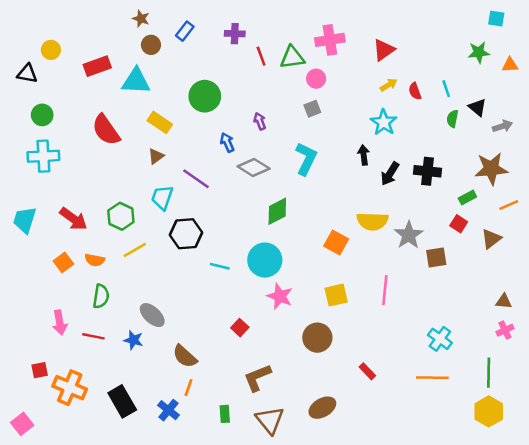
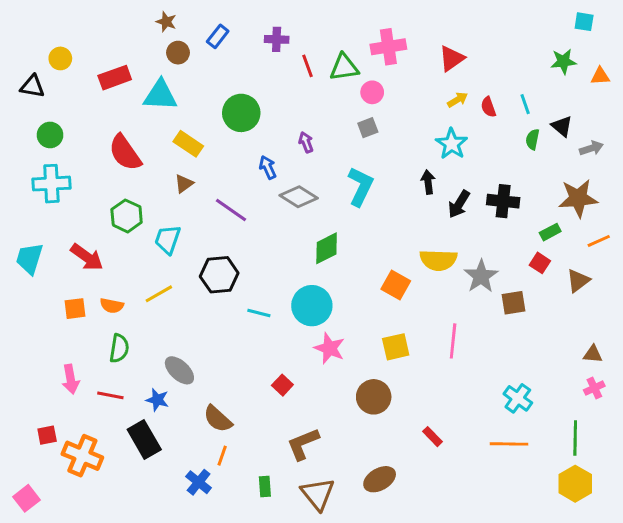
cyan trapezoid: (162, 197) -> (168, 239), moved
green hexagon: (121, 216) -> (127, 216), moved
orange square: (63, 263) -> (75, 309), turned 30
black rectangle: (122, 401) -> (144, 440), moved

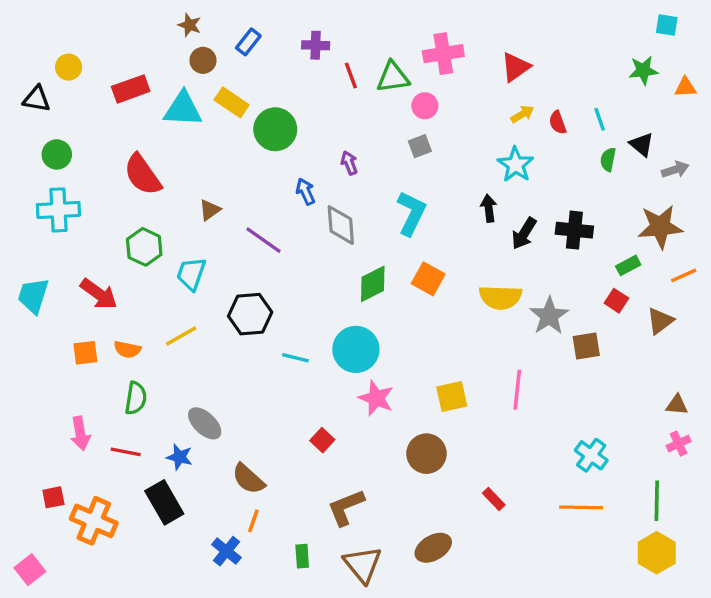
yellow rectangle: (188, 144) -> (232, 102), moved
gray diamond: (299, 197) -> (341, 225), turned 54
orange square: (396, 285) -> (428, 279), moved

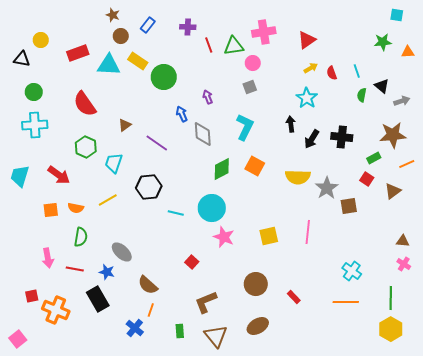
pink cross: (679, 444) -> (404, 264), turned -32
brown circle: (427, 454) -> (256, 284), moved

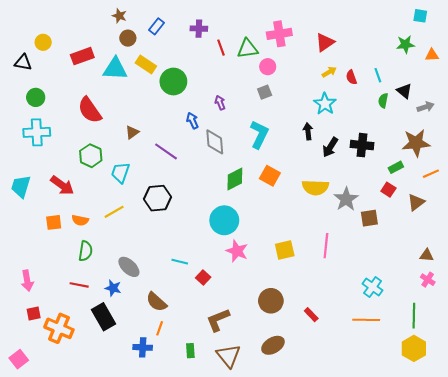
cyan line: (176, 213) -> (180, 262), moved
pink arrow: (48, 258) -> (27, 281), moved
blue cross: (135, 328) -> (143, 347), turned -36

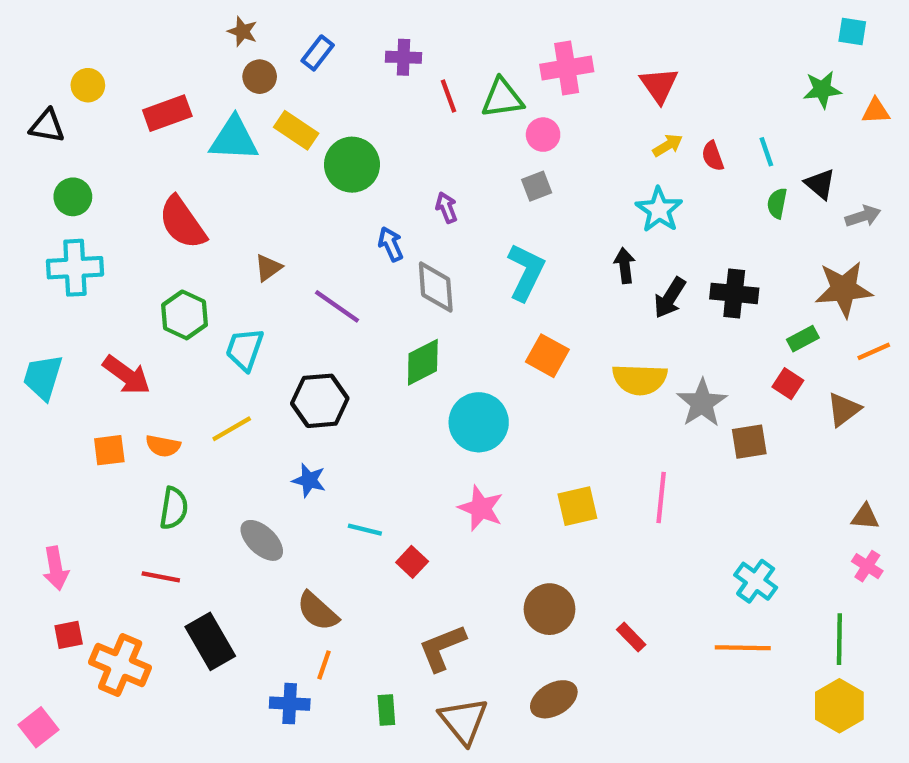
red triangle: (325, 42) -> (659, 85), turned -30
green diamond: (235, 179) -> (423, 362), moved
cyan circle: (224, 220) -> (479, 422), moved
blue star: (113, 288) -> (309, 480), moved

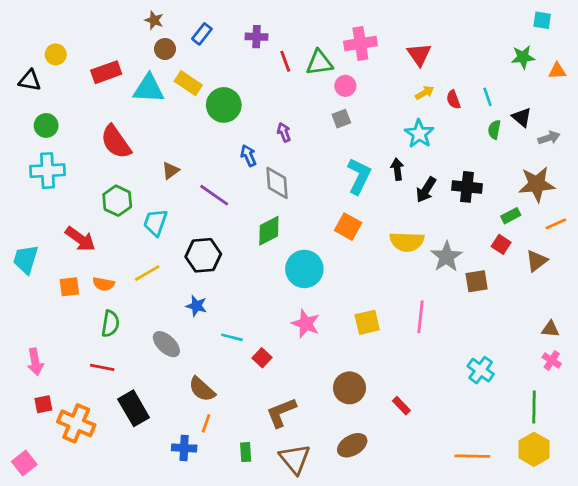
cyan L-shape: (526, 272) -> (359, 176), moved
cyan trapezoid: (43, 377) -> (26, 259), moved
orange line: (743, 648) -> (472, 456), moved

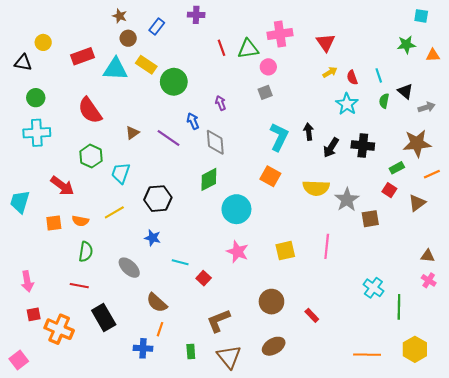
purple cross: (257, 37) -> (196, 15), moved
cyan star: (419, 134) -> (347, 104), moved
purple line: (214, 195) -> (168, 138), moved
green line: (534, 407) -> (399, 307), moved

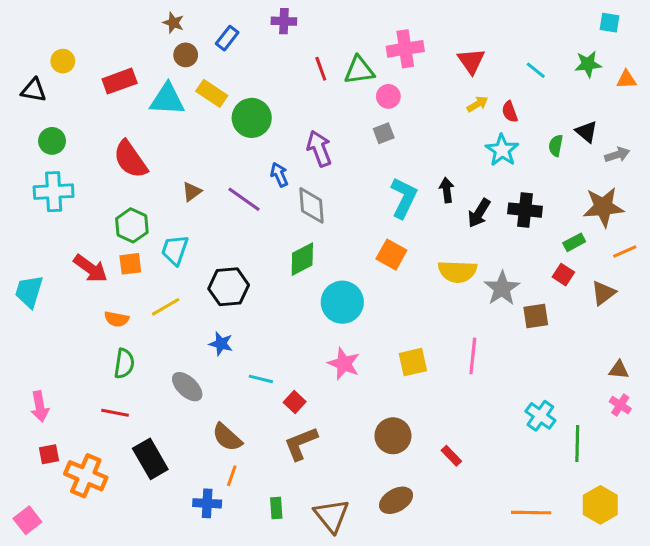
cyan line: (379, 75) -> (536, 70), moved, turned -32
purple arrow: (221, 103) -> (319, 149), size x1.6
orange square: (54, 223) -> (130, 264), moved
brown L-shape: (218, 321) -> (301, 443), moved

